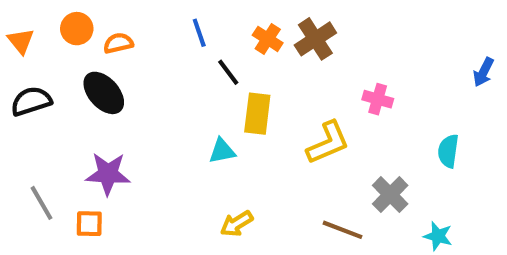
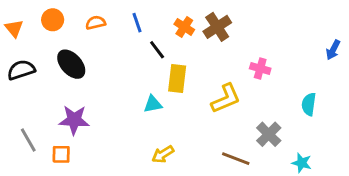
orange semicircle: (118, 43) -> (96, 23), moved

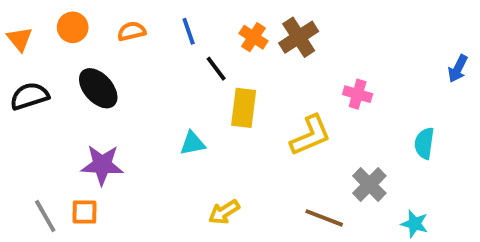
cyan triangle: (153, 104) -> (193, 143), moved
gray line: (28, 140) -> (45, 216), moved

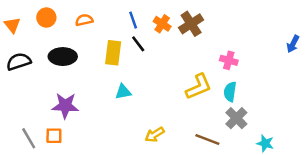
blue line: (189, 31) -> (133, 20), moved
black ellipse: (98, 88) -> (63, 57), turned -48
yellow rectangle: (244, 108) -> (113, 53), moved
cyan semicircle: (424, 143) -> (230, 92), moved
yellow arrow: (224, 212) -> (155, 135), moved

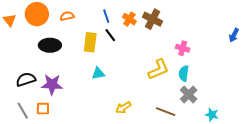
orange circle: (46, 18) -> (37, 14), size x1.5
brown cross: (191, 24) -> (153, 19), turned -30
black semicircle: (19, 62) -> (26, 79), moved

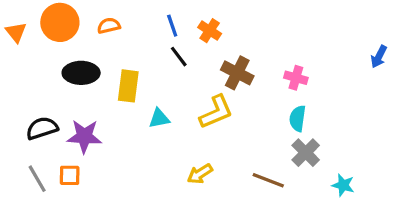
brown cross: (153, 19) -> (237, 73), moved
yellow rectangle: (90, 42) -> (128, 86), moved
yellow L-shape: (159, 69) -> (216, 112), moved

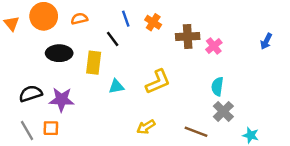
black line: (179, 57) -> (113, 39), moved
blue arrow: (379, 57) -> (266, 41), moved
brown cross: (237, 73) -> (188, 37), moved, turned -30
pink cross: (296, 78) -> (214, 46), moved, turned 35

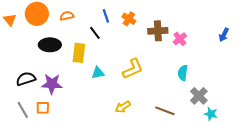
gray cross: (223, 111) -> (199, 96), moved

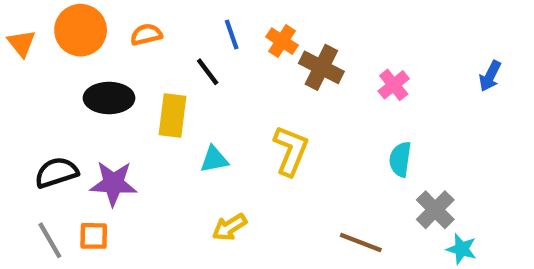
brown cross: (158, 31) -> (321, 67), moved, turned 30
yellow L-shape: (133, 69) -> (291, 151), turned -45
yellow arrow: (123, 107) -> (229, 227), moved

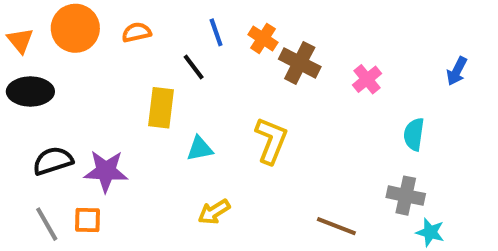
black ellipse: (109, 98) -> (30, 91), moved
cyan semicircle: (400, 159) -> (414, 134), moved
gray cross: (435, 210) -> (406, 196), turned -33

